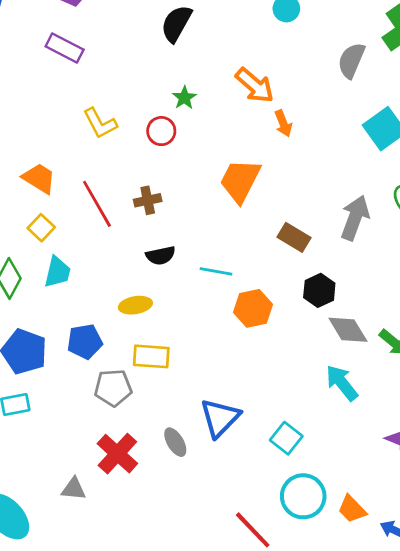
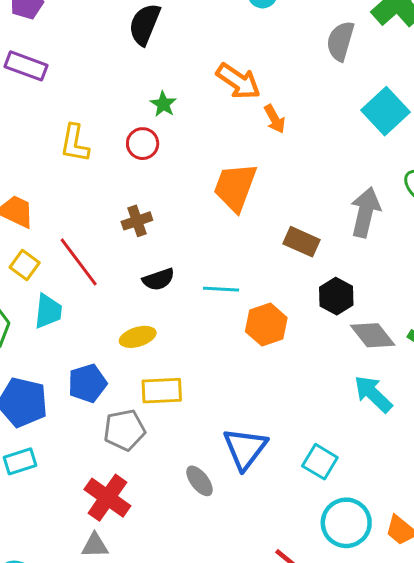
yellow L-shape: (100, 123) -> (75, 143), turned 45
red line: (97, 204) -> (79, 262), moved
red cross: (117, 454) -> (107, 498), moved

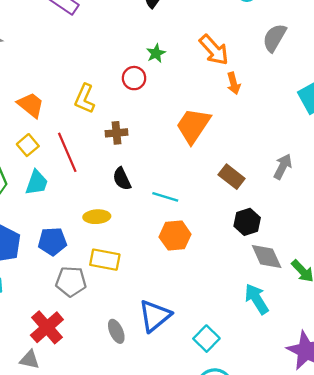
gray semicircle: (340, 41) -> (274, 38), moved
yellow L-shape: (75, 143) -> (85, 99), moved
gray arrow: (365, 212) -> (283, 167), size x0.7
black semicircle: (158, 279) -> (122, 179), turned 70
orange hexagon: (266, 325) -> (175, 236), moved

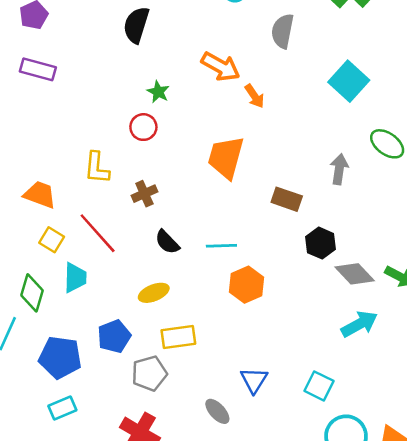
cyan arrow: (257, 299) -> (359, 324), turned 112
blue triangle: (155, 316) -> (254, 380), size x0.7

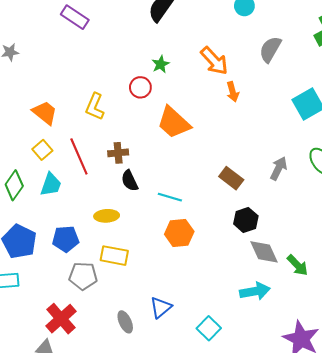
orange trapezoid: (226, 157) -> (174, 123), moved, turned -81
brown cross: (144, 194) -> (118, 153), moved

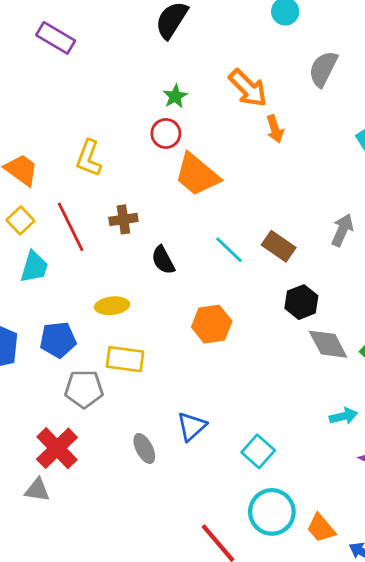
red circle: (140, 87) -> (166, 133), moved
black semicircle: (130, 181) -> (163, 260), moved
cyan line: (170, 197) -> (229, 250), moved, turned 30
cyan arrow: (255, 291) -> (343, 416), moved, size x0.7

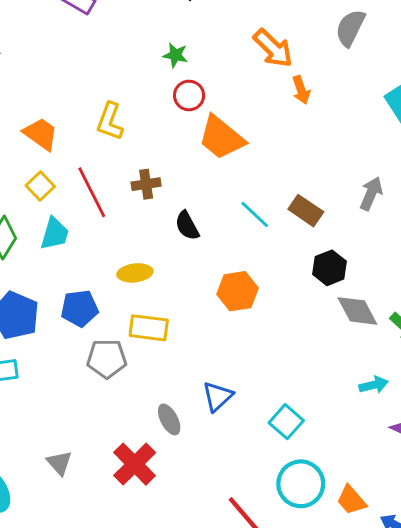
green star: (175, 96) -> (175, 55), moved, turned -30
red cross: (57, 448) -> (135, 464), moved
gray triangle: (37, 490) -> (59, 463), turned 40

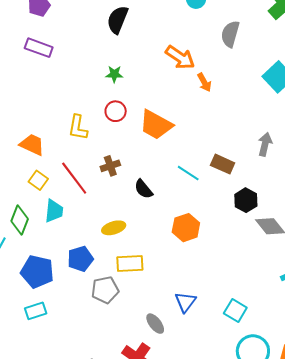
red circle: (189, 95) -> (116, 111), moved

